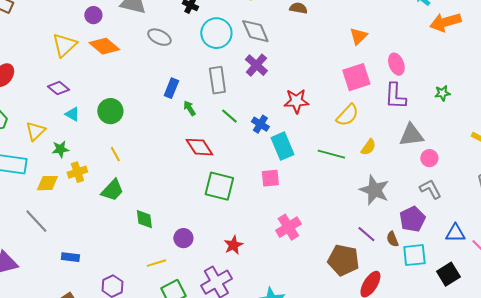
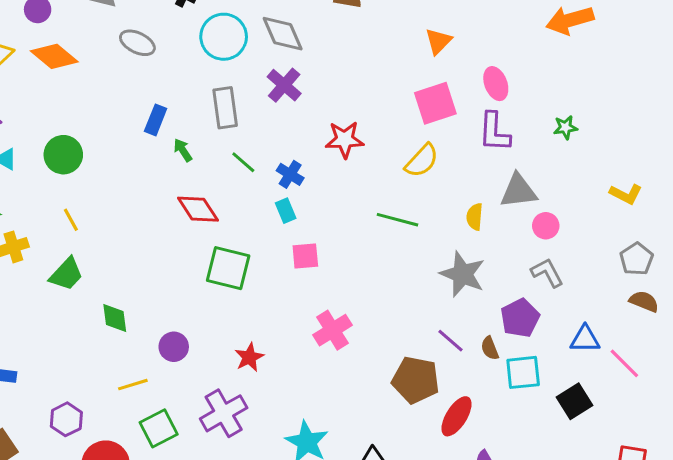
cyan rectangle: (282, 146) -> (286, 211), moved, size x0.6
yellow semicircle: (368, 147) -> (475, 217), moved, turned 150

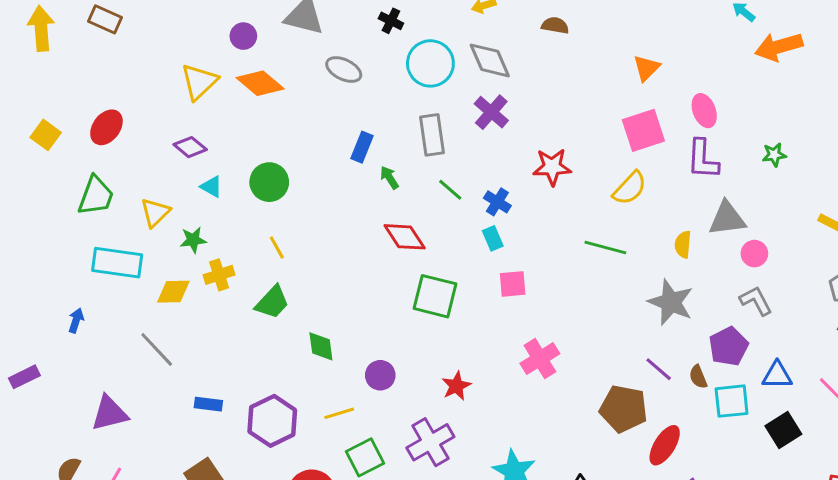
blue triangle: (585, 339) -> (777, 375), moved
purple hexagon: (66, 419) -> (272, 421), moved, size x1.5

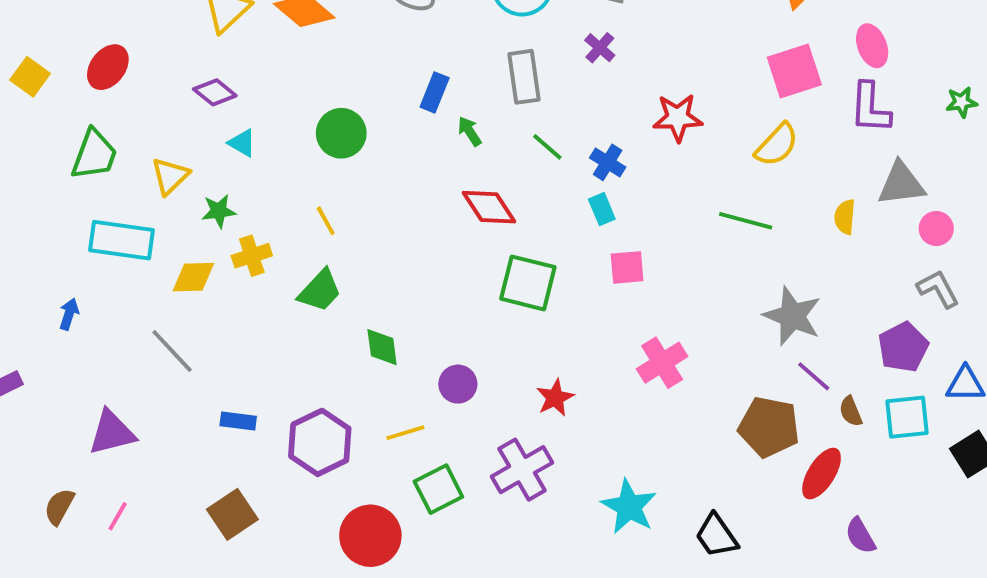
purple cross: (491, 112) -> (600, 48), size x0.7
green circle: (269, 182) -> (341, 133), moved
gray star: (671, 302) -> (792, 316), moved
brown semicircle: (698, 377) -> (851, 411), moved

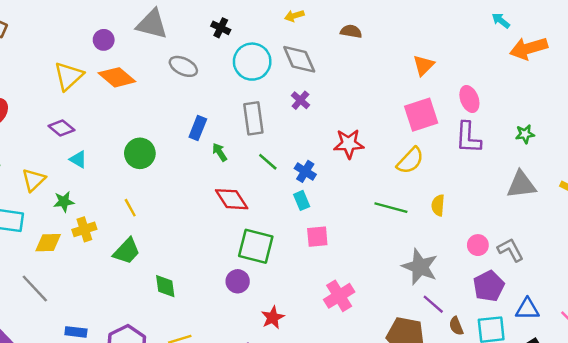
gray triangle: (901, 184) -> (521, 185), moved
yellow semicircle: (845, 217) -> (438, 205), moved
pink circle: (936, 229) -> (478, 245), moved
purple circle: (458, 384) -> (238, 281), moved

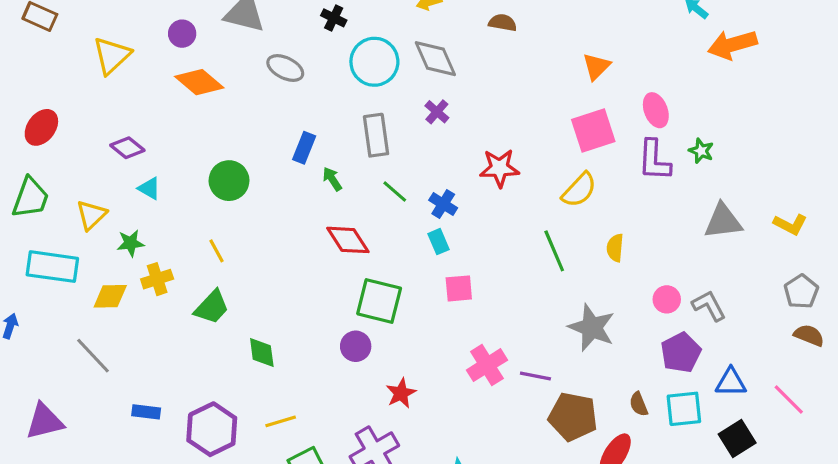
yellow triangle: (69, 76) -> (112, 55), moved
green star: (525, 134) -> (701, 151), moved, turned 30
green line: (391, 208) -> (554, 251), turned 52
purple line: (433, 304) -> (535, 376), moved, turned -30

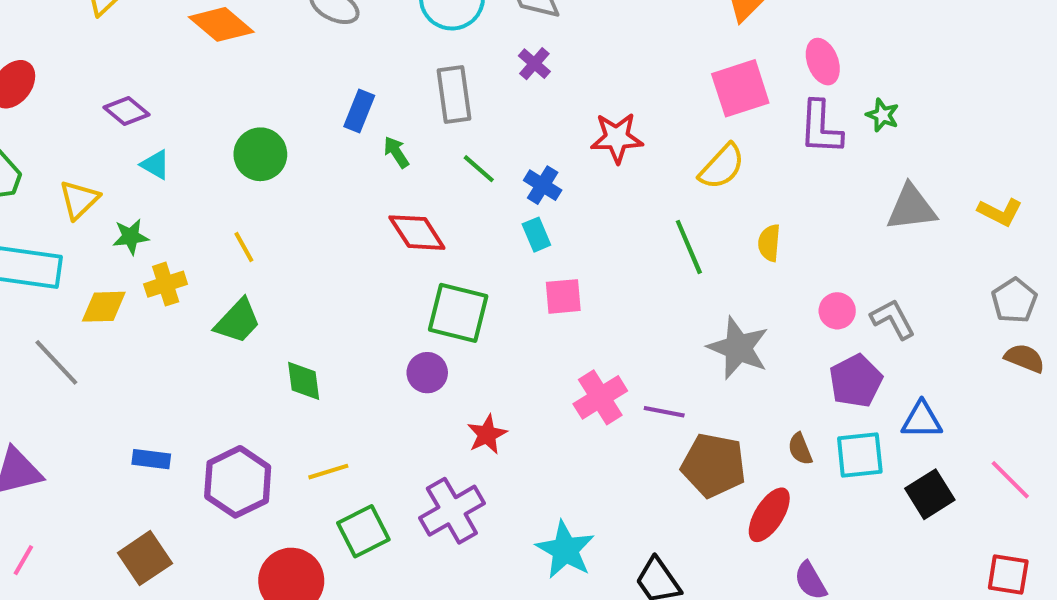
gray line: (93, 356) -> (56, 362), moved
pink line: (789, 399) -> (1010, 480), moved

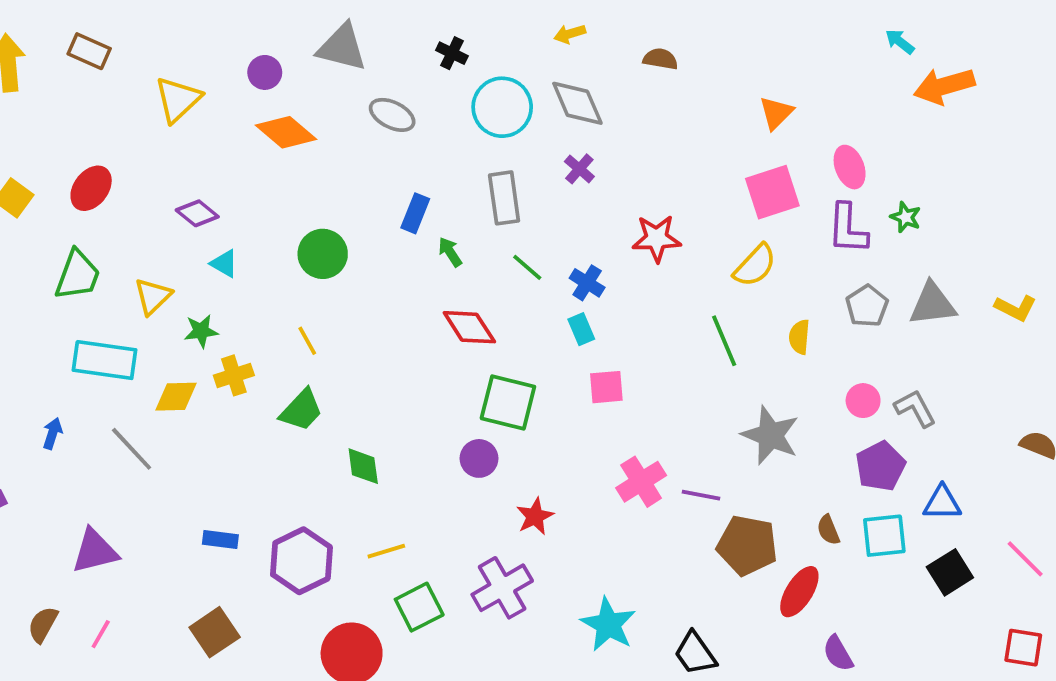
gray pentagon: (1014, 301) -> (867, 306), moved

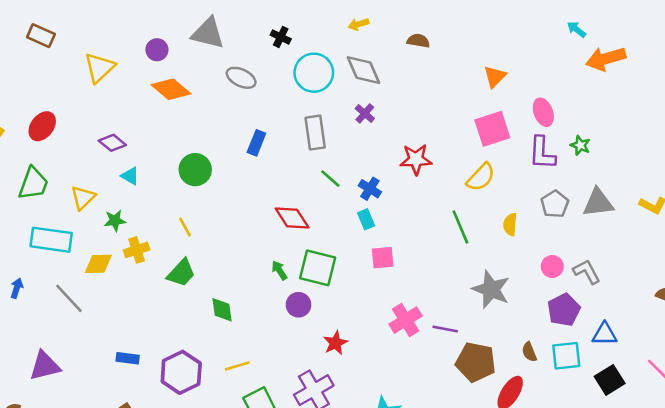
green arrow: (450, 252) -> (279, 270), moved

